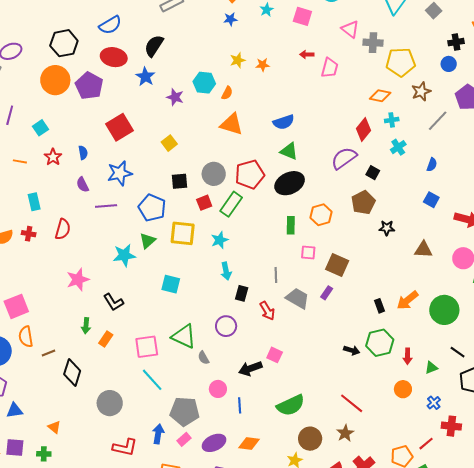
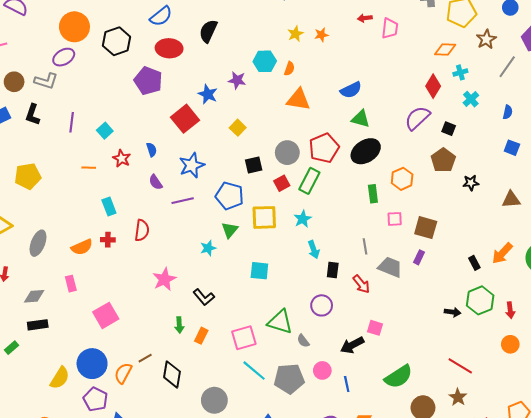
blue star: (145, 77) -> (208, 94), moved
orange circle: (55, 80) -> (74, 27), moved
cyan star: (124, 255) -> (208, 248), size x0.7
orange semicircle: (26, 337) -> (123, 373), moved, turned 45
gray pentagon: (185, 411) -> (289, 379), moved

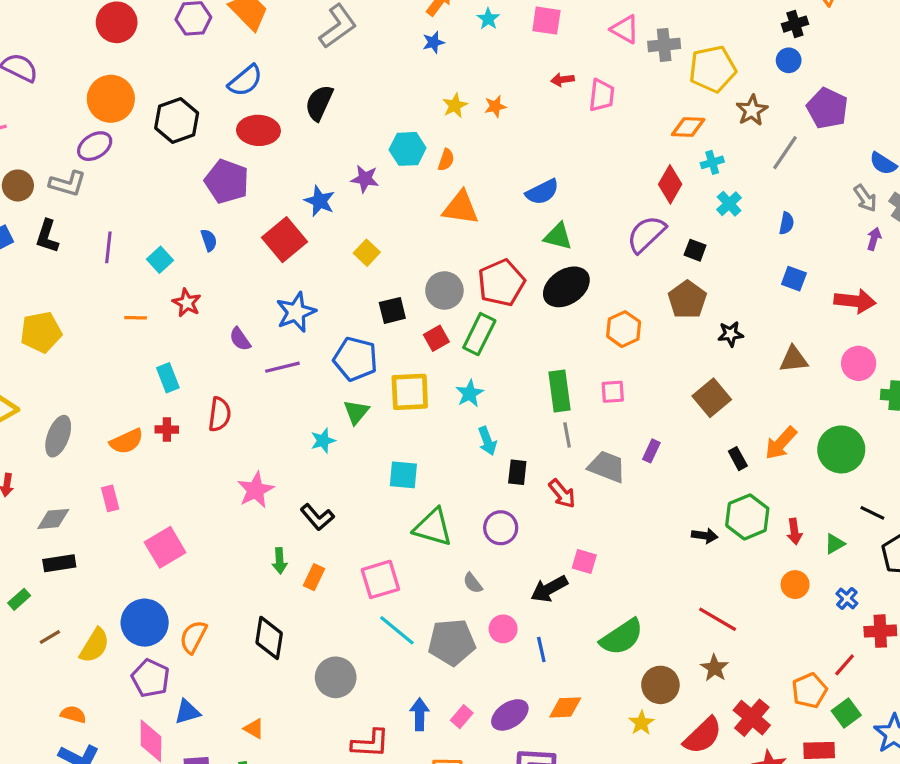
blue semicircle: (152, 150) -> (209, 240), moved
green rectangle: (373, 194) -> (559, 391), moved, size x1.4
brown square: (426, 228) -> (712, 398), moved, turned 35
green triangle: (280, 322) -> (433, 527), moved
brown line: (145, 358) -> (50, 637), moved

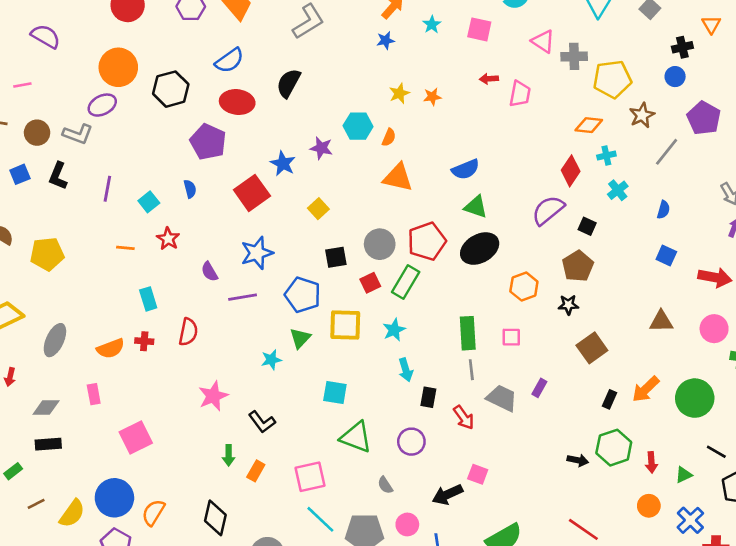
black star: (731, 334) -> (568, 305), moved
black rectangle: (738, 459) -> (610, 399), turned 48
blue cross: (847, 599) -> (690, 520), size x1.5

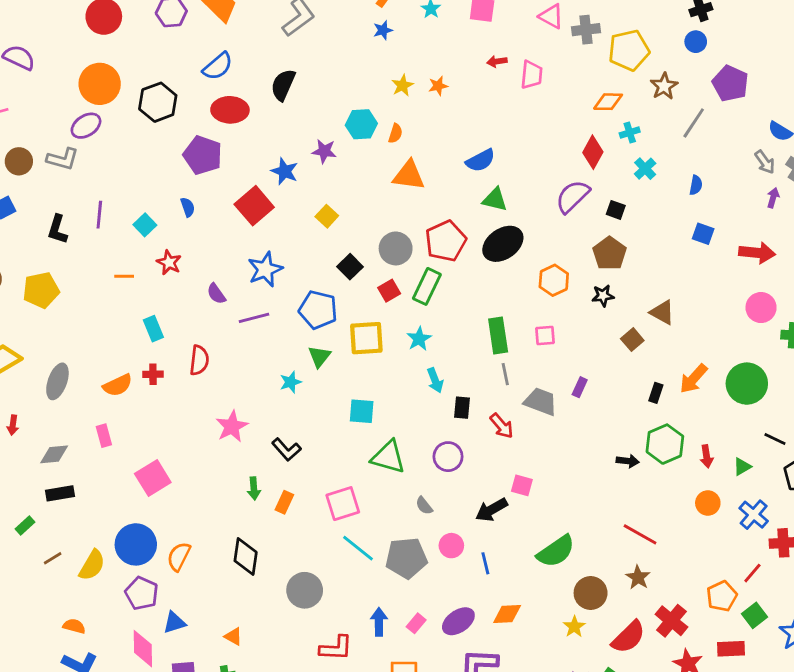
black L-shape: (58, 176) -> (57, 229), moved
black square: (336, 257) -> (350, 267), turned -30
brown triangle: (661, 321) -> (662, 312), moved, turned 35
brown square: (592, 348) -> (632, 340), size x0.7

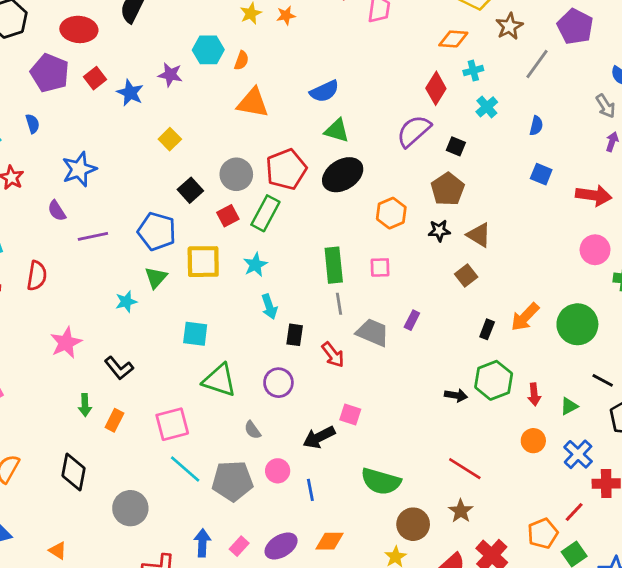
red square: (254, 206) -> (95, 78), moved, size x0.6
blue star: (265, 269) -> (79, 169), moved
brown triangle: (662, 312) -> (479, 235), moved
green semicircle: (556, 551) -> (381, 481), turned 48

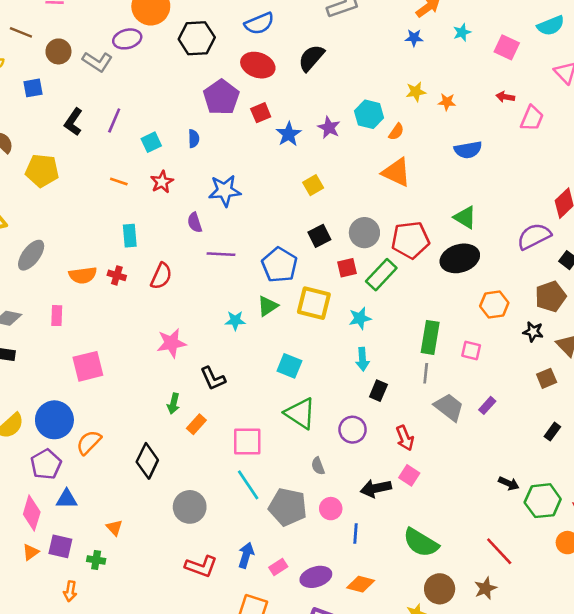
blue semicircle: (324, 91) -> (468, 150), moved
red arrow: (333, 355) -> (405, 438), moved
green hexagon: (494, 380) -> (543, 501), moved

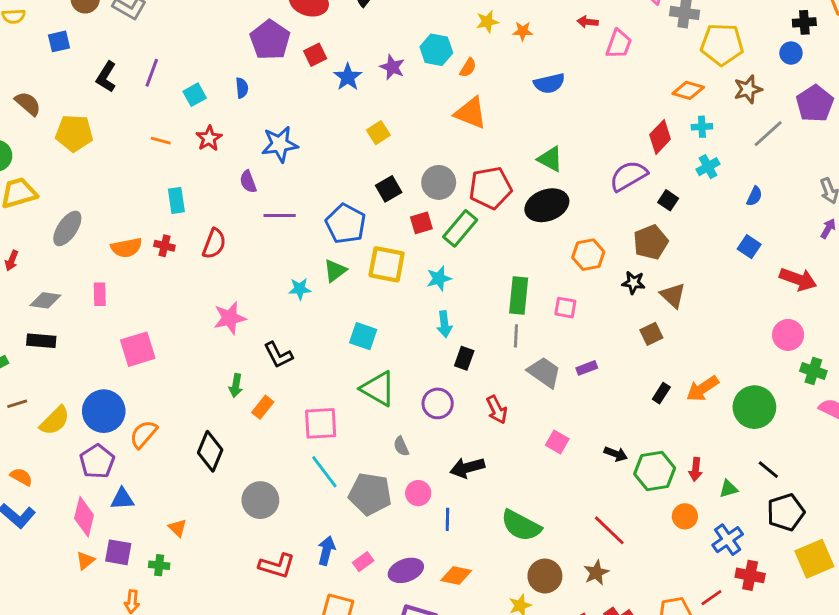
purple rectangle: (487, 405) -> (587, 368), turned 30
pink square: (409, 475) -> (557, 442), moved

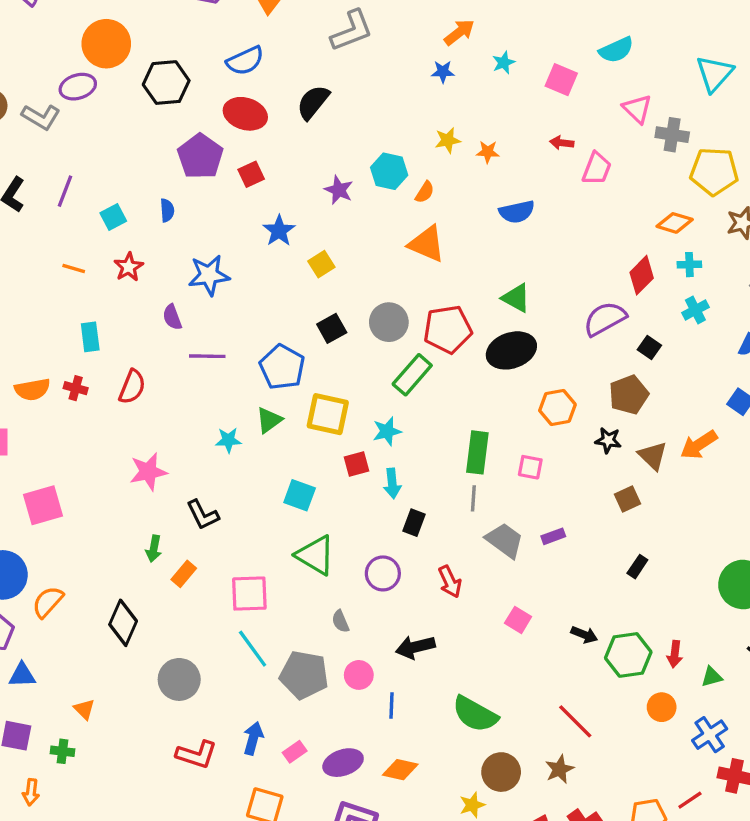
blue star: (348, 77) -> (279, 231), moved
red square: (421, 223) -> (356, 464), moved
orange arrow: (702, 389) -> (699, 445), moved

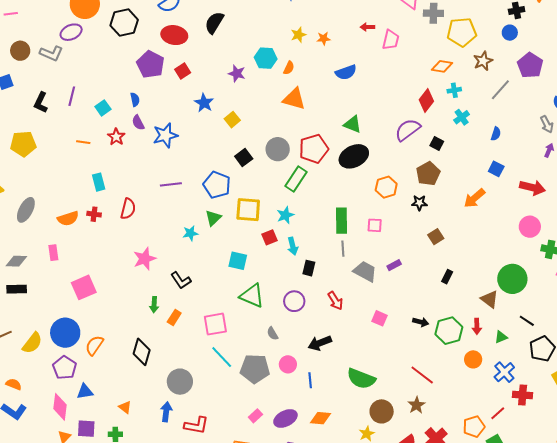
purple semicircle: (172, 317) -> (138, 123), moved
brown triangle: (653, 456) -> (490, 299), moved
blue arrow: (253, 738) -> (166, 412), moved

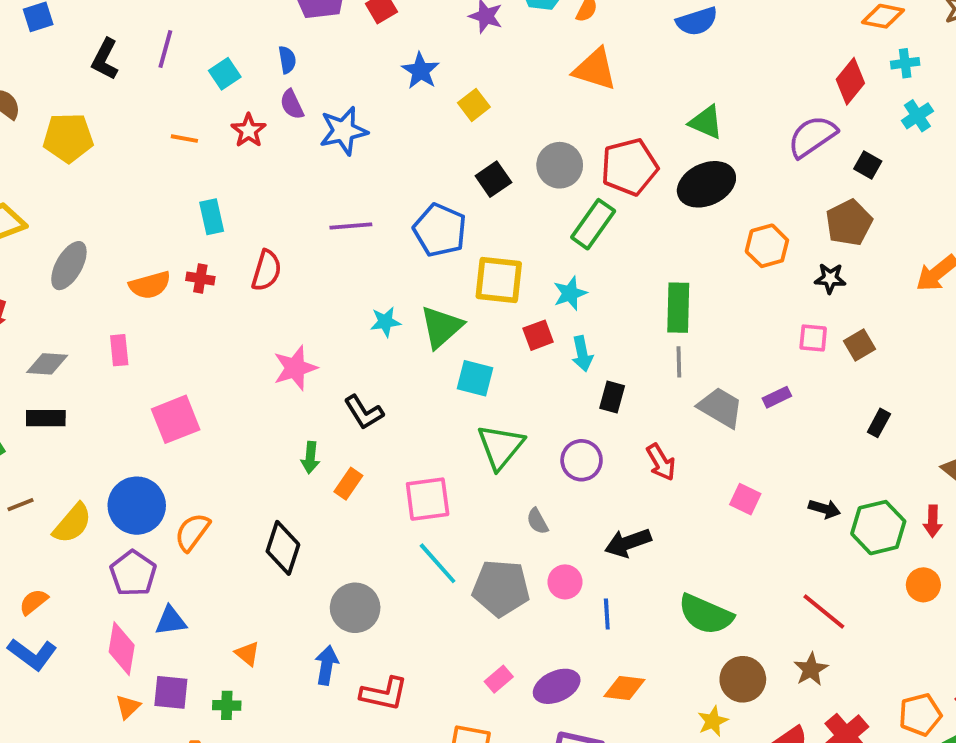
green triangle: (213, 218) -> (441, 327), moved, size x1.4
pink square: (375, 225) -> (813, 338), moved
green triangle: (252, 296) -> (500, 447), turned 44
orange semicircle: (14, 384) -> (34, 602), turned -63

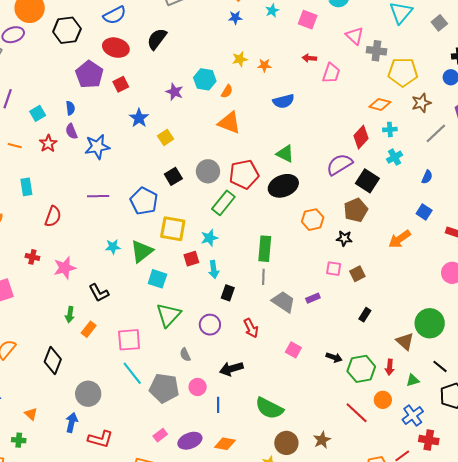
black square: (868, 165) -> (367, 181), size x1.6
red cross: (200, 278) -> (32, 257), moved
red line: (824, 611) -> (357, 413), moved

